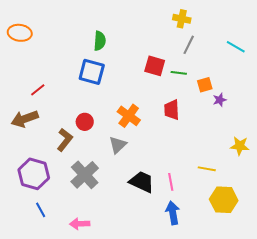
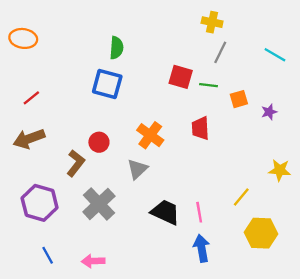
red line: (38, 90) -> (31, 98), moved
purple star: (220, 100) -> (269, 112), moved
yellow line: (207, 169) -> (241, 197), turned -60
blue line: (41, 210) -> (48, 255), moved

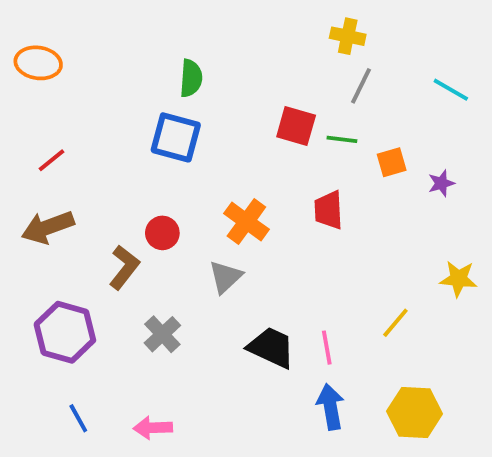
gray cross: (99, 204) -> (162, 334), size x0.7
yellow hexagon: (261, 233) -> (415, 413), moved

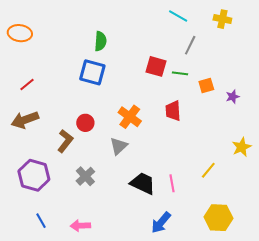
yellow cross: (348, 36) -> (222, 19), moved
cyan line: (451, 90) -> (178, 16), moved
yellow star: (458, 279) -> (242, 147), turned -30
blue arrow: (330, 407) -> (161, 223), moved, turned -130

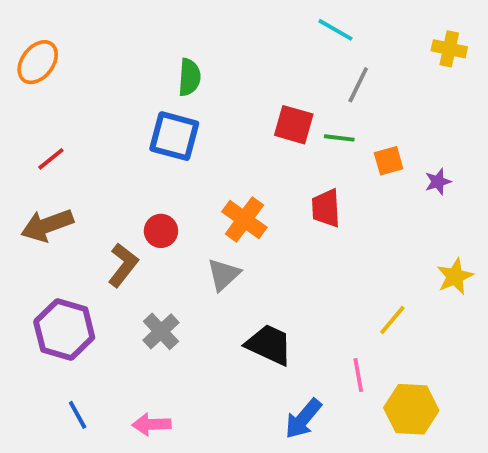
yellow cross: (222, 19) -> (449, 49), moved
orange ellipse: (20, 33) -> (38, 62), turned -60
pink line: (172, 183) -> (358, 375), moved

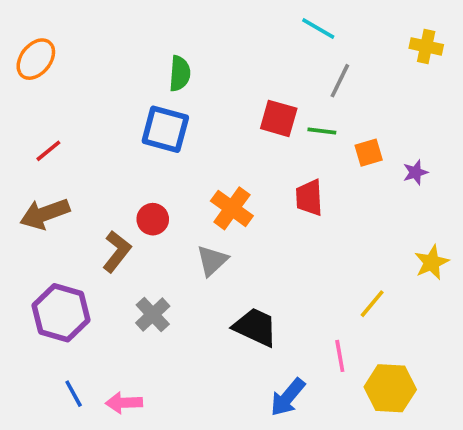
pink arrow: (151, 424) -> (124, 403), moved

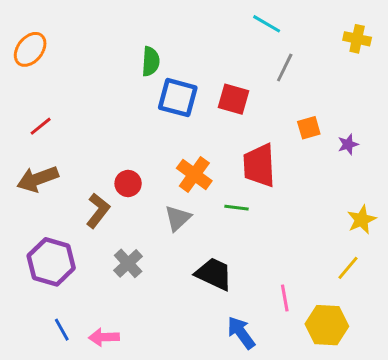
blue square: (165, 129) -> (178, 98), moved
green line: (322, 131) -> (237, 208), moved
red trapezoid: (309, 198) -> (259, 165), size x1.4
yellow line: (372, 304) -> (348, 268), moved
blue arrow: (288, 397) -> (241, 333), turned 104

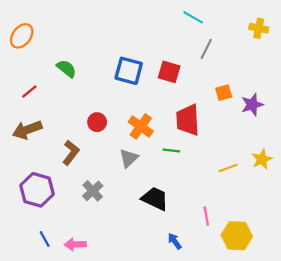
green semicircle: (151, 61) -> (66, 69), moved, turned -55
purple star: (348, 144) -> (252, 105), size x1.5
red circle: (128, 183) -> (97, 122), moved
yellow line: (348, 268) -> (228, 168), moved, turned 30
blue arrow: (241, 333) -> (175, 241), size x0.7

